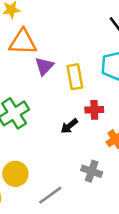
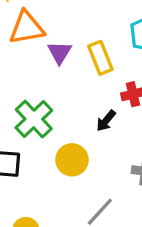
yellow circle: (15, 174) -> (72, 160), moved

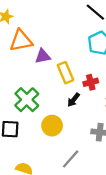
purple triangle: (60, 52) -> (43, 56), turned 49
yellow rectangle: (100, 58) -> (66, 73), moved

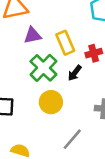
purple triangle: (43, 56) -> (33, 35), moved
green cross: (27, 100) -> (43, 68), moved

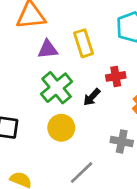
yellow rectangle: (65, 43) -> (84, 43), moved

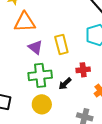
purple triangle: (48, 49) -> (35, 47), turned 42
green cross: (57, 88) -> (40, 75), turned 30

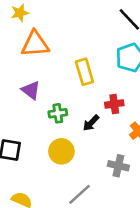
purple triangle: (35, 47) -> (31, 90), moved
green cross: (40, 75) -> (58, 113), size x0.6

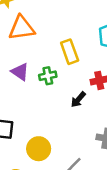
green cross: (58, 113) -> (48, 76), moved
yellow circle: (61, 151) -> (39, 149), moved

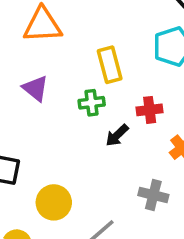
green cross: (48, 76) -> (92, 103), moved

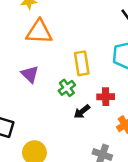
green cross: (92, 103) -> (67, 88), turned -35

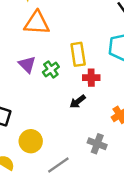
green cross: (67, 88) -> (51, 69), moved
red cross: (106, 97) -> (91, 78), moved

